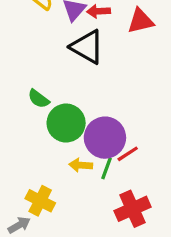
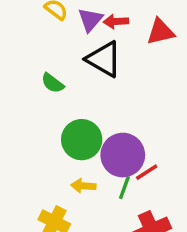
green semicircle: (39, 99) -> (53, 83), moved
yellow arrow: (81, 165) -> (83, 186), moved

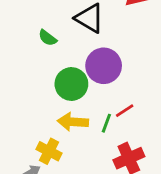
purple circle: (123, 155) -> (104, 66), moved
yellow arrow: (83, 186) -> (73, 122), size x1.5

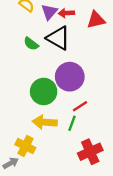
green semicircle: (48, 38) -> (31, 44), moved
red line: (125, 111) -> (80, 106), moved

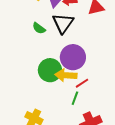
black triangle: (58, 38) -> (63, 23), turned 35
yellow arrow: (45, 122) -> (66, 75), moved

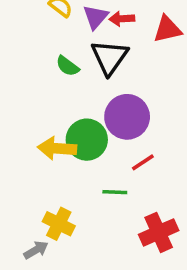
yellow arrow: (66, 75) -> (57, 148), moved
green line: (75, 98) -> (115, 192), moved, turned 72

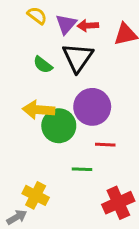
yellow arrow: (57, 148) -> (39, 110), moved
red line: (143, 162) -> (105, 145), turned 36

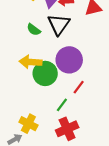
red line: (105, 145) -> (79, 87), turned -56
green line: (82, 169) -> (62, 105), turned -56
red cross: (118, 203) -> (67, 129), moved

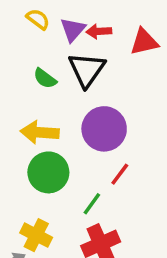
green circle: (45, 73) -> (48, 172), moved

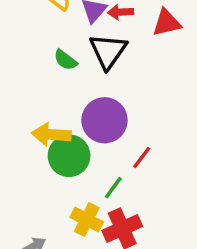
purple circle: (104, 129) -> (104, 120), moved
yellow arrow: (40, 132) -> (51, 134), moved
yellow cross: (36, 235) -> (87, 220), moved

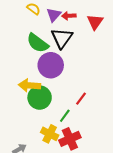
red triangle: (167, 23) -> (95, 22), turned -42
green semicircle: (65, 60) -> (38, 43), size x1.6
purple circle: (104, 120) -> (51, 65), moved

